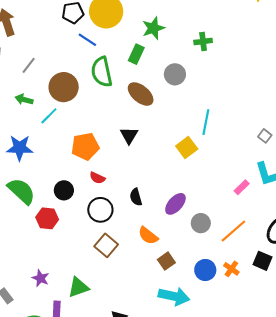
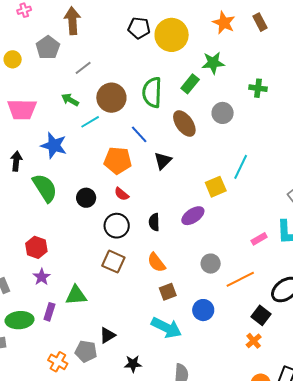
blue line: (87, 40) -> (139, 134), moved
purple ellipse: (175, 204) -> (193, 216), moved
red hexagon: (47, 218) -> (36, 247), moved
brown square: (106, 245) -> (113, 262), turned -30
orange cross: (231, 269) -> (254, 341), moved

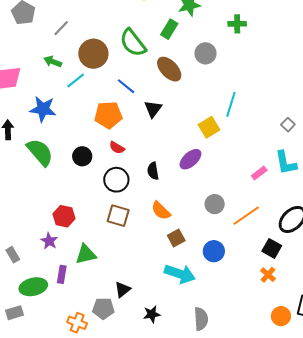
green semicircle: (152, 92) -> (133, 43), turned -32
red hexagon: (36, 247) -> (64, 216), moved

